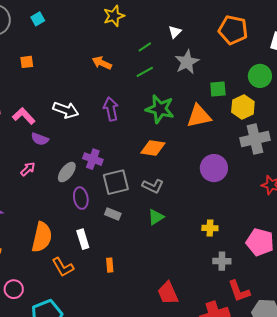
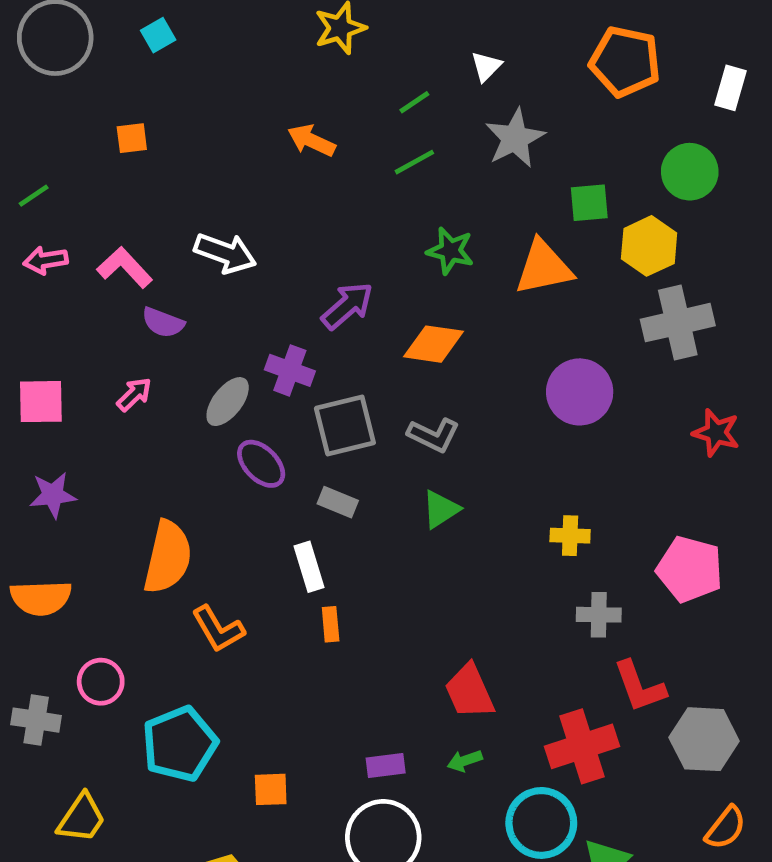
purple arrow: (111, 109) -> (347, 306), moved, turned 60
green star: (160, 109) -> (450, 251), size x0.7
purple ellipse: (81, 198) -> (261, 464), turned -35
white rectangle: (83, 239) -> (309, 567), moved

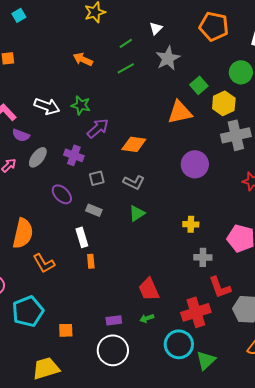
green square: (589, 203) -> (199, 85), turned -36
green star: (450, 251) -> (81, 105), moved
gray ellipse: (228, 402) -> (38, 157), moved
gray square: (345, 425) -> (97, 178), size x0.6

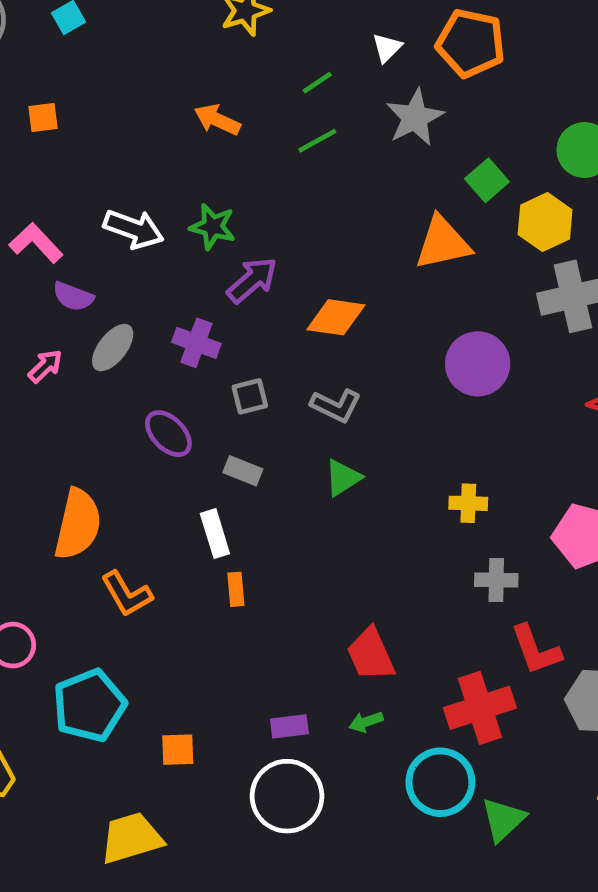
orange pentagon: (214, 26) -> (471, 43), moved

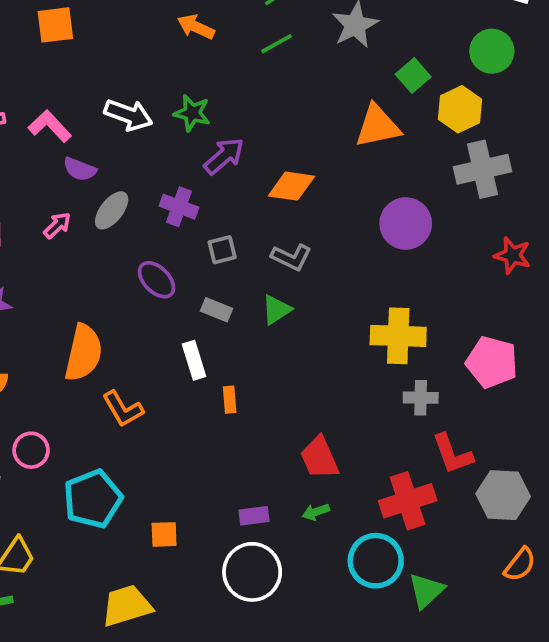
orange square: (43, 117) -> (55, 25), size x1.5
green triangle: (343, 478) -> (276, 310), moved
yellow cross: (468, 503) -> (398, 336), size x1.8
orange rectangle: (236, 589) -> (230, 400), moved

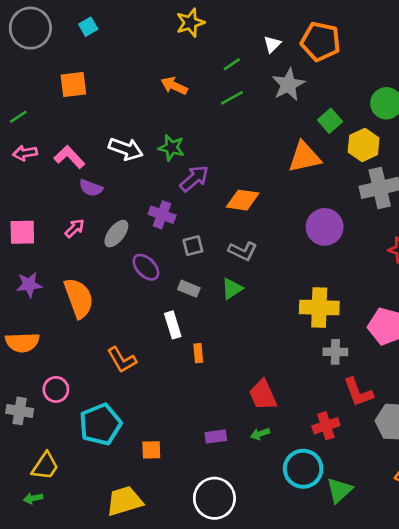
gray ellipse: (112, 210) -> (116, 234), moved
orange semicircle: (83, 353) -> (79, 298), moved, turned -33
red cross: (408, 501) -> (326, 426), size x0.7
white circle: (252, 572) -> (214, 498), moved

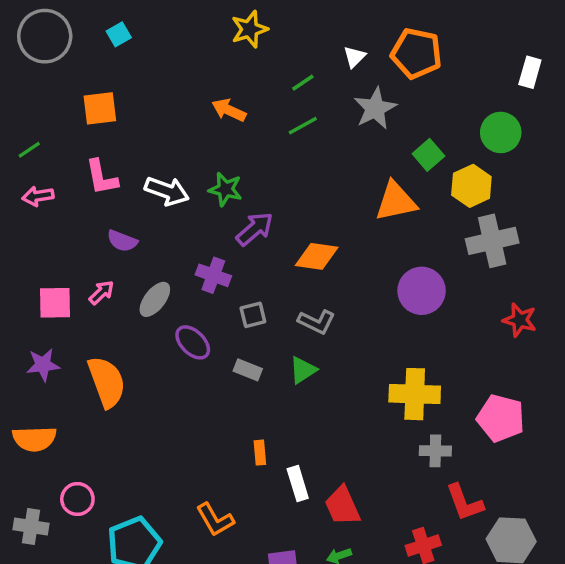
pink L-shape: (69, 157) -> (102, 177), moved, turned -148
pink square: (22, 232) -> (55, 303), moved
white rectangle: (173, 325) -> (298, 484), moved
orange L-shape: (122, 360) -> (215, 520), moved

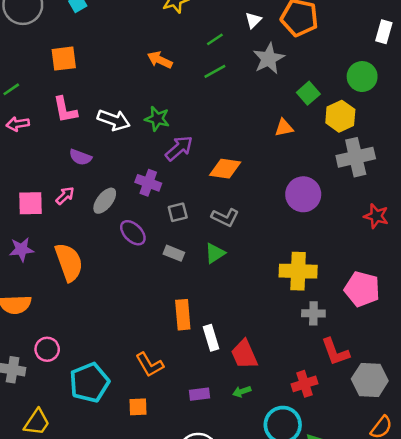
orange triangle: (396, 201) -> (284, 128), size x0.6
orange rectangle: (260, 453) -> (183, 315), size x1.6

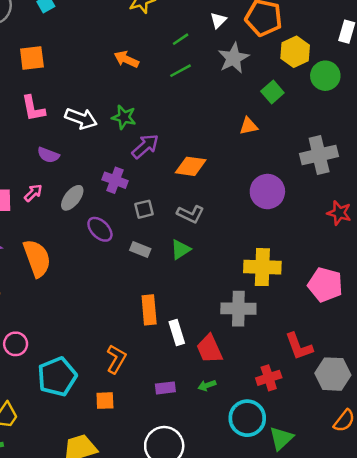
yellow hexagon: (340, 116) -> (295, 52), moved
gray cross: (313, 313) -> (238, 309), moved, size x1.5
orange L-shape: (150, 365) -> (116, 359), turned -120

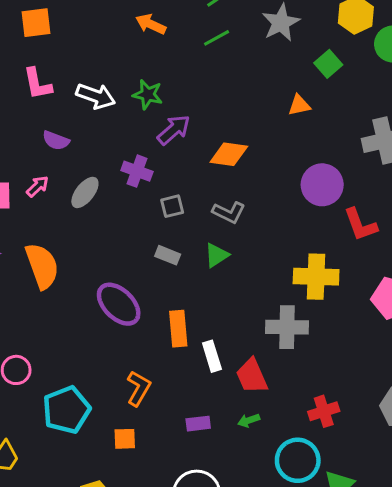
purple ellipse: (100, 229) -> (119, 304), moved, size x1.4
red L-shape: (299, 346) -> (360, 225), moved

